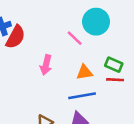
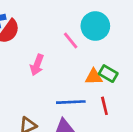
orange triangle: (84, 72) -> (94, 77), moved
red line: (115, 80) -> (104, 106), moved, turned 66

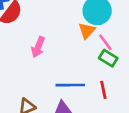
pink line: (71, 41) -> (105, 42), moved
orange triangle: (94, 77) -> (87, 31), moved, turned -48

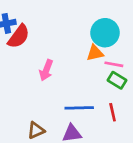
orange triangle: (87, 31) -> (95, 53), turned 36
pink line: (105, 42) -> (114, 64), turned -42

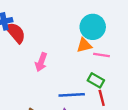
red semicircle: (19, 36) -> (16, 33), turned -75
green rectangle: (117, 80) -> (96, 80), moved

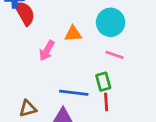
orange triangle: (84, 45) -> (73, 34), moved
green rectangle: (96, 80) -> (103, 82), turned 35

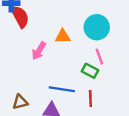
pink line: (115, 55) -> (99, 57), turned 49
green rectangle: (103, 82) -> (90, 71), moved, turned -49

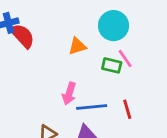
pink arrow: (39, 51) -> (69, 94), moved
green rectangle: (90, 71) -> (112, 65), moved

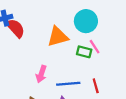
orange triangle: (77, 46) -> (58, 37), size x1.5
pink arrow: (69, 94) -> (41, 74), moved

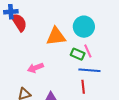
pink arrow: (41, 74) -> (35, 68), turned 42
blue line: (68, 84) -> (89, 70), moved

